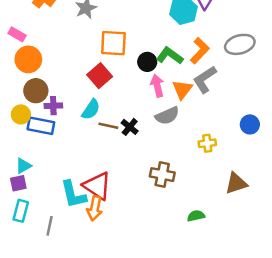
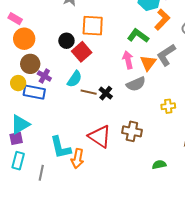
orange L-shape: (200, 51) -> (162, 20), moved
black circle: (147, 62) -> (66, 41), moved
purple cross: (53, 106) -> (44, 76), turned 32
cyan triangle: (23, 166) -> (20, 124), size x1.5
red triangle: (97, 186) -> (100, 136), moved

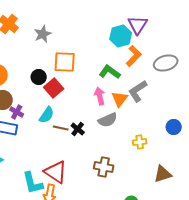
red triangle: (100, 136) -> (56, 172), moved

